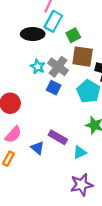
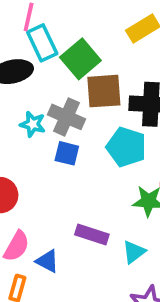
cyan rectangle: (53, 21) -> (42, 43), turned -42
green square: (73, 35) -> (80, 59), size x1.5
blue triangle: (37, 148) -> (47, 261), moved

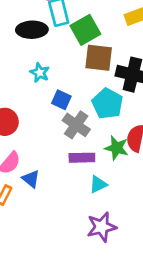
gray cross: (67, 117) -> (76, 125), moved
purple rectangle: (92, 235) -> (82, 158), moved, turned -30

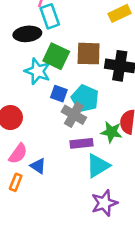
green square: (85, 30) -> (56, 56), moved, turned -30
cyan star: (40, 73) -> (38, 71), size x1.5
cyan pentagon: (108, 104) -> (85, 98), moved
cyan triangle: (98, 184) -> (98, 166), size x1.5

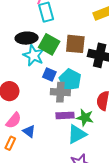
black ellipse: (27, 34) -> (27, 38), moved
gray cross: (74, 115) -> (60, 92), turned -30
green star: (111, 132) -> (85, 118), moved

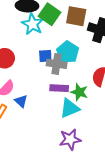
blue square: (49, 74) -> (45, 56), moved, turned -32

